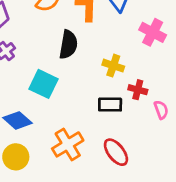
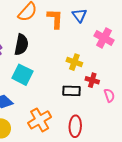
black semicircle: (68, 45) -> (21, 45), moved
red ellipse: (116, 152) -> (75, 126), turned 40

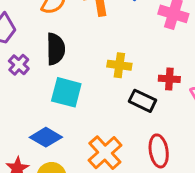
yellow cross: (74, 62) -> (119, 65), moved
black rectangle: (72, 91) -> (142, 101), turned 36

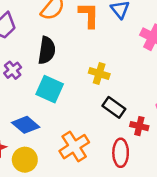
purple cross: (19, 65) -> (13, 70), moved
red cross: (169, 79) -> (139, 126), moved

